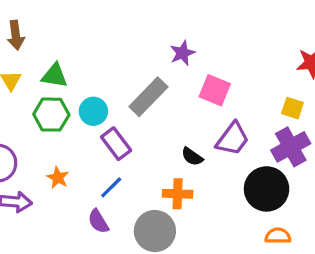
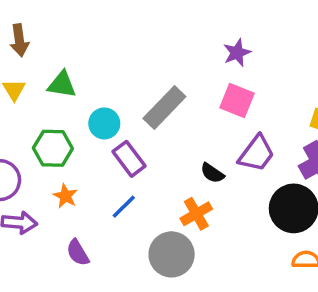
purple star: (182, 53) -> (237, 53), moved
green hexagon: (51, 115) -> (53, 148), moved
orange cross: (178, 194) -> (196, 214), turned -32
purple semicircle: (98, 221) -> (78, 253), moved

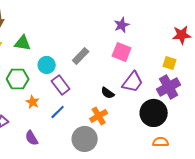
gray rectangle: (164, 108) -> (81, 56), size x0.7
orange star: (65, 196) -> (33, 102), moved

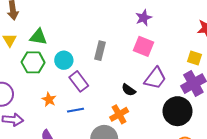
gray rectangle: (81, 56) -> (100, 51), turned -30
green hexagon: (18, 79) -> (33, 62), moved
blue line: (58, 112) -> (76, 110), turned 35

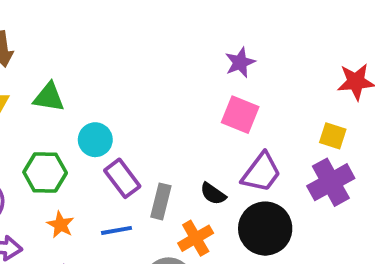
gray rectangle: (100, 51) -> (161, 201), moved
green hexagon: (33, 62) -> (45, 173), moved
orange star: (49, 99) -> (61, 225), moved
black circle: (177, 111) -> (265, 229), moved

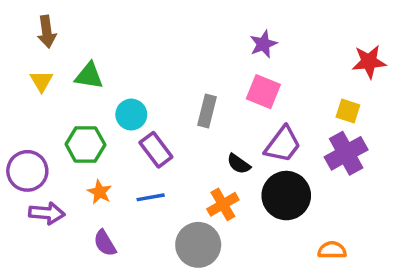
gray rectangle: (161, 201) -> (207, 111), moved

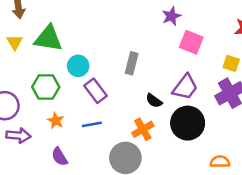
green triangle: (89, 76) -> (48, 38), size x1.4
pink square: (263, 92) -> (191, 42), moved

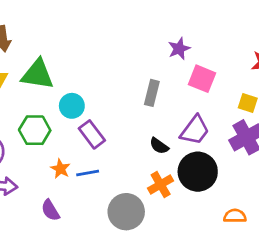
gray rectangle: (132, 63) -> (152, 93), moved
orange star: (56, 121) -> (60, 169), moved
orange cross: (143, 129) -> (161, 185), moved

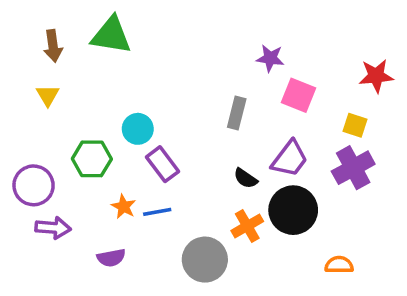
purple star: (179, 49) -> (270, 58), turned 30
green triangle: (38, 74) -> (111, 35), moved
purple semicircle: (50, 210) -> (111, 258), turned -70

